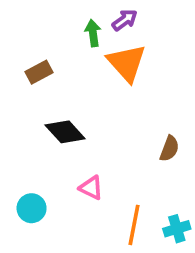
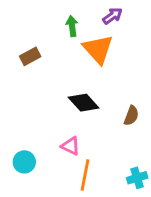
purple arrow: (125, 20) -> (112, 16), moved
black diamond: (65, 132) -> (84, 103), moved
orange line: (134, 225) -> (85, 175), moved

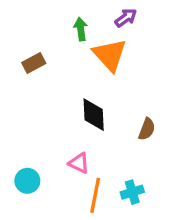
black diamond: (84, 103) -> (94, 115), turned 40
cyan cross: (137, 178) -> (132, 192), moved

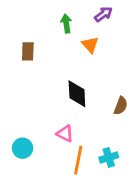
orange triangle: (110, 55) -> (90, 45), size x0.6
brown rectangle: (34, 63) -> (28, 51), turned -60

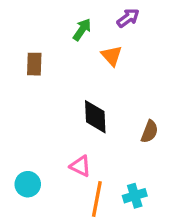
green arrow: (66, 24) -> (82, 29), turned 42

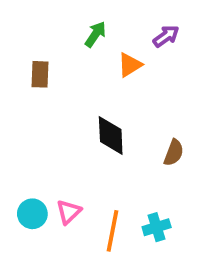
purple arrow: (128, 18) -> (166, 36), moved
orange triangle: (112, 56) -> (130, 65), turned 40
pink triangle: (80, 166) -> (69, 212), moved, turned 50

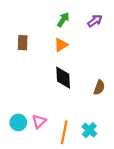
green arrow: (95, 34) -> (63, 20), moved
orange triangle: (130, 65) -> (61, 45), moved
cyan cross: (157, 227) -> (89, 130), turned -32

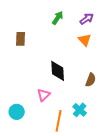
orange triangle: (61, 45) -> (85, 40), moved, turned -40
pink triangle: (39, 121) -> (44, 95), moved
cyan cross: (89, 130) -> (80, 110), moved

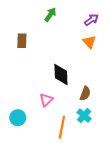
green arrow: (58, 18) -> (50, 14), moved
brown semicircle: (91, 80) -> (85, 93), moved

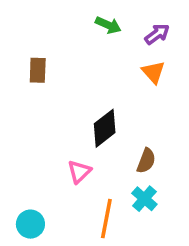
green arrow: (50, 14) -> (108, 25), moved, turned 80
black diamond: (61, 75) -> (105, 128), turned 55
cyan circle: (18, 118) -> (30, 224), moved

